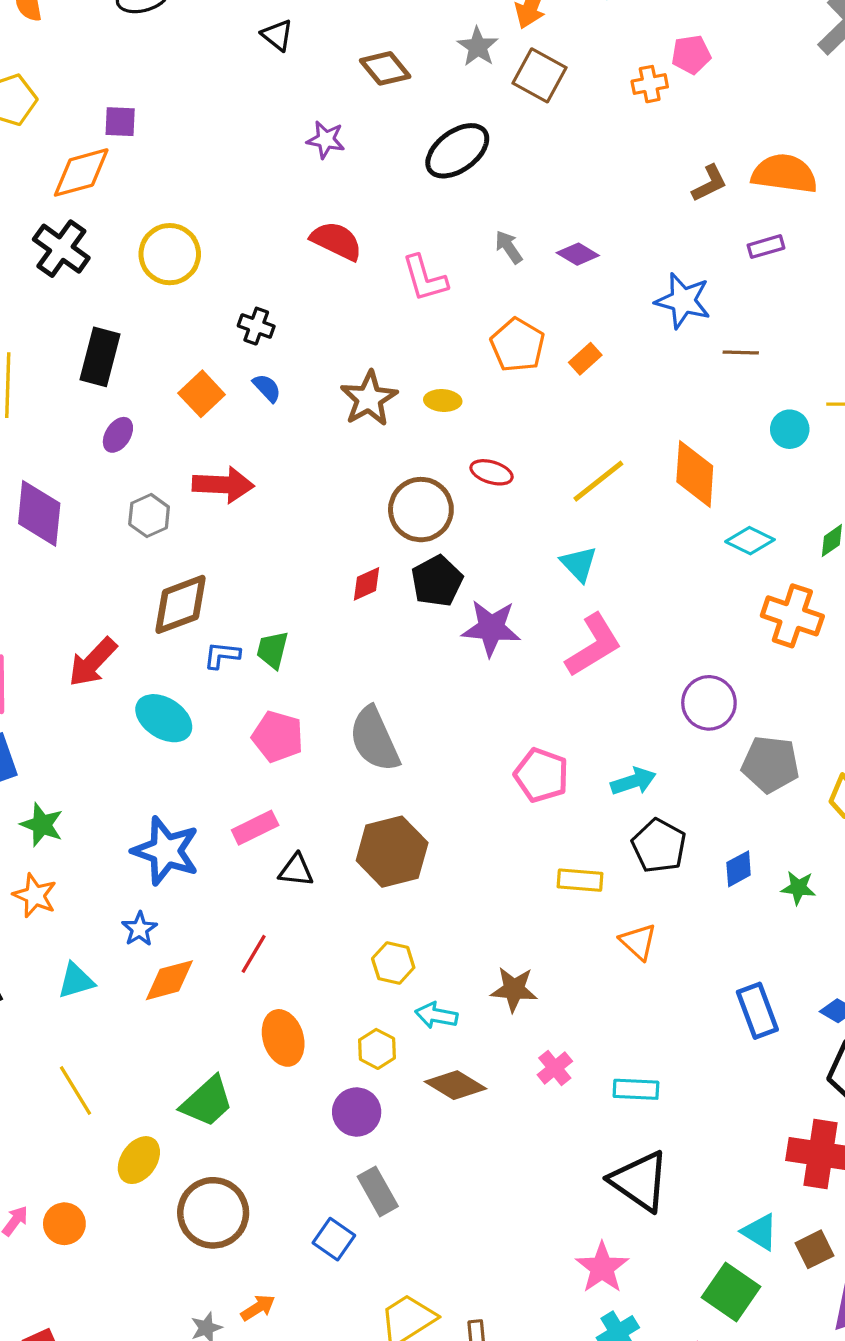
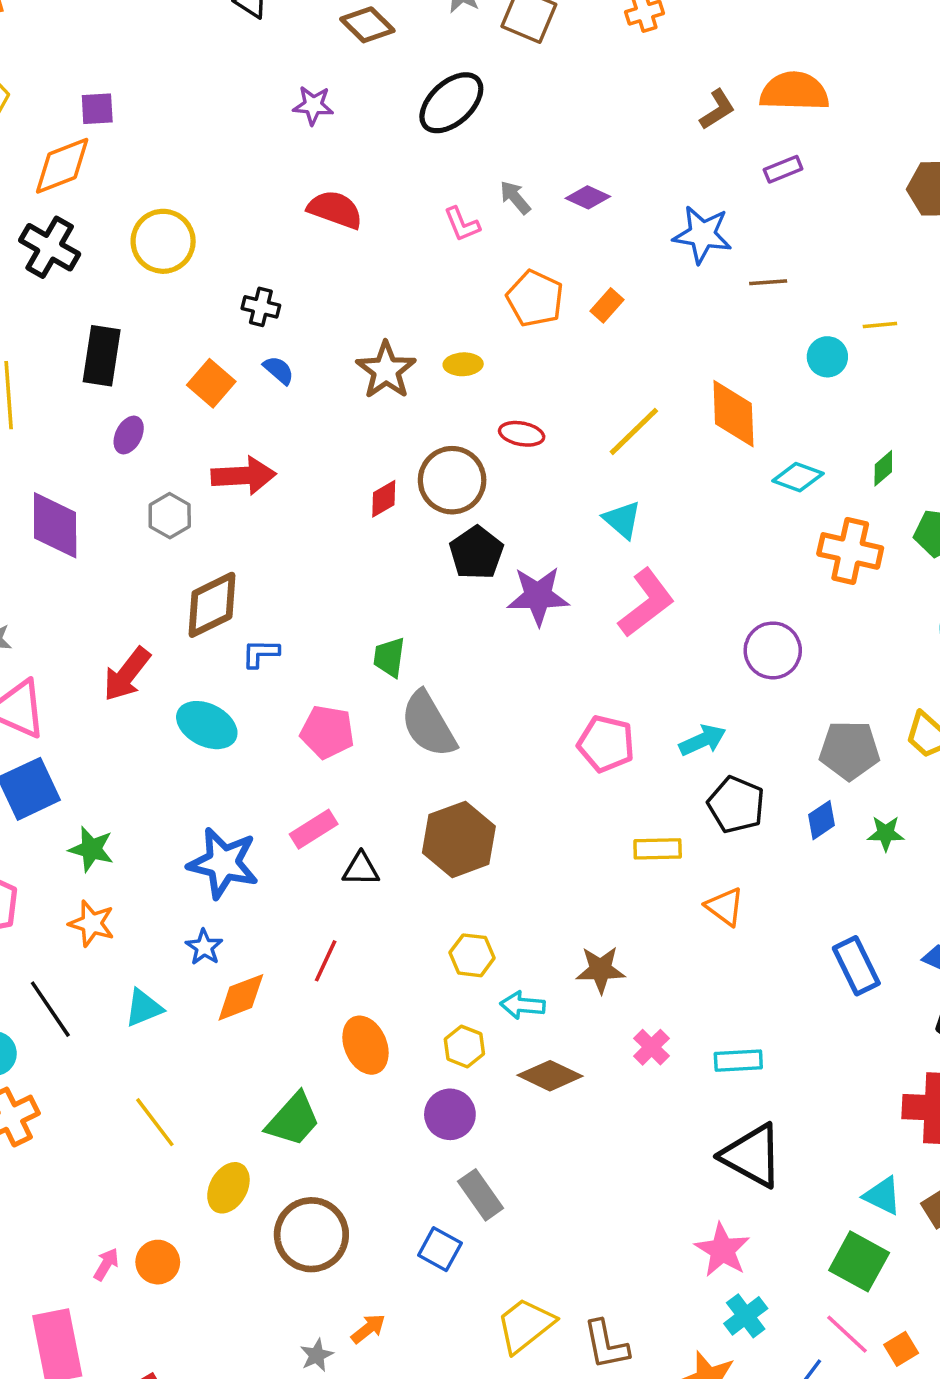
pink L-shape: (425, 278) -> (462, 224), moved, size x0.7
red diamond: (367, 584) -> (384, 499), moved
green trapezoid: (272, 650) -> (389, 657), moved
gray pentagon: (770, 764) -> (849, 750), moved

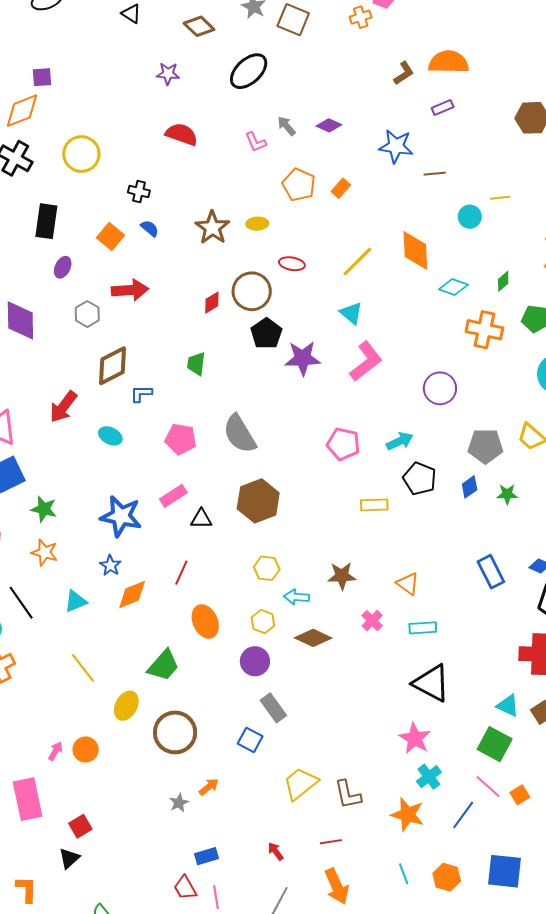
green trapezoid: (389, 657) -> (196, 364), moved
cyan ellipse: (207, 725) -> (110, 436), size x0.7
orange triangle: (725, 907) -> (408, 584), moved

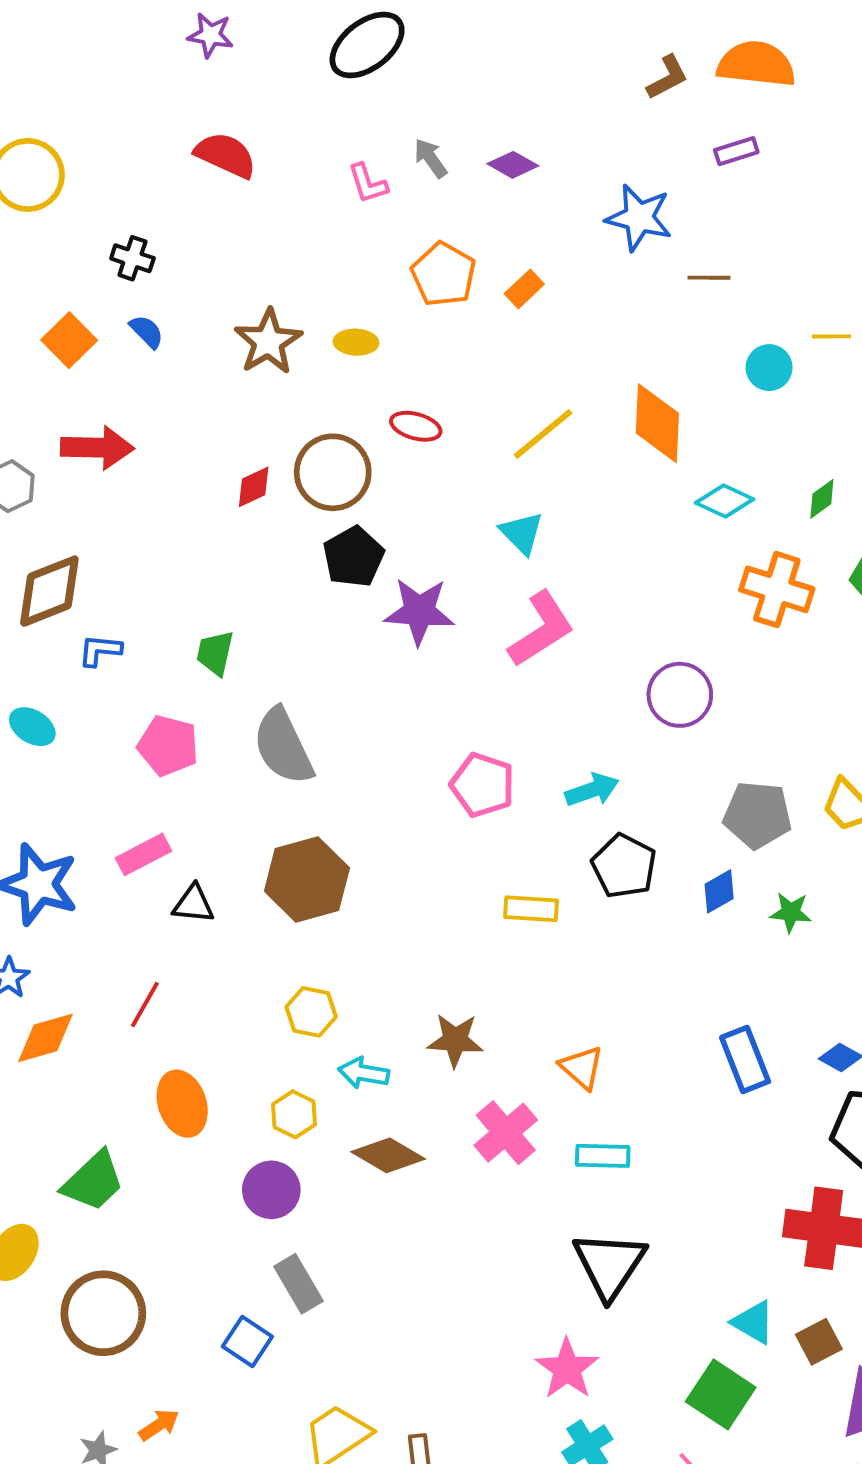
green trapezoid: (196, 364) -> (215, 653), moved
pink cross: (372, 621) -> (506, 1133), size x1.5
black triangle: (431, 683) -> (609, 1265), turned 30

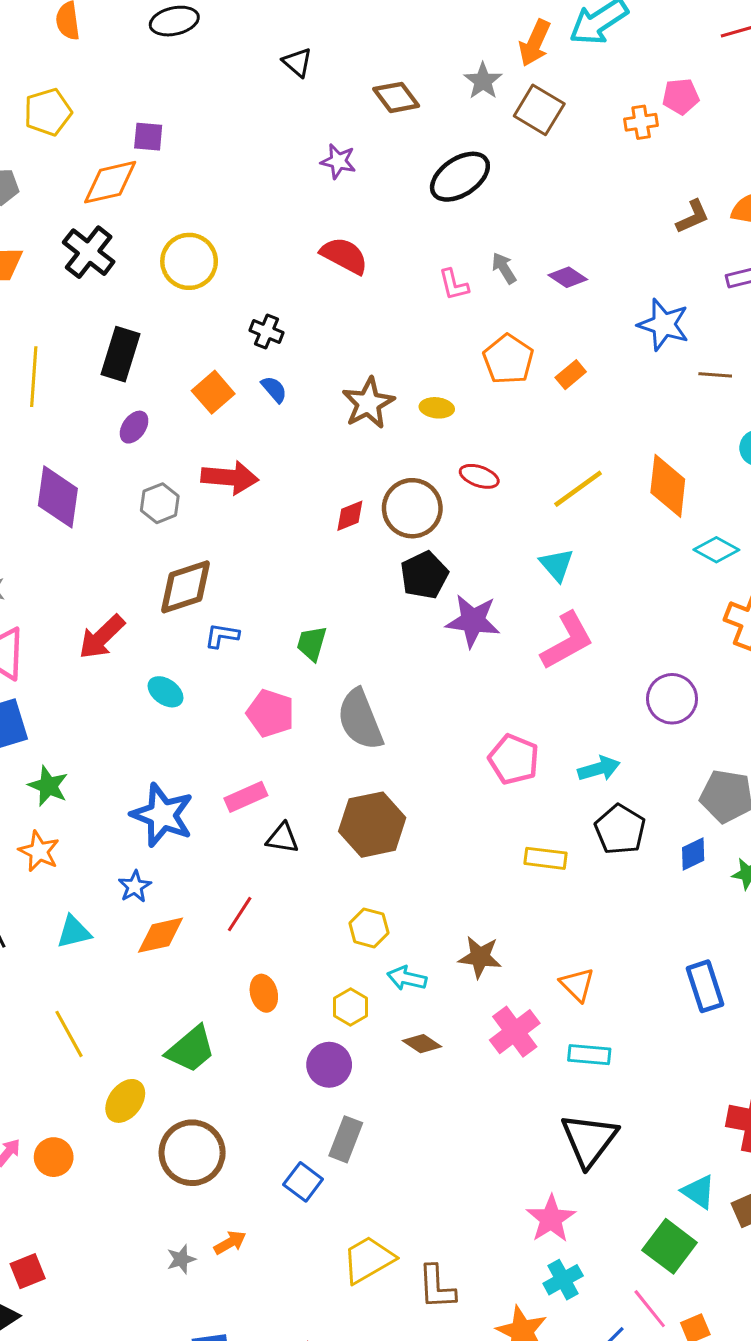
orange ellipse: (182, 1104) -> (264, 993), size x0.7
brown diamond: (388, 1155) -> (422, 1044), size x0.7
gray rectangle: (299, 1284) -> (346, 1139), turned 48

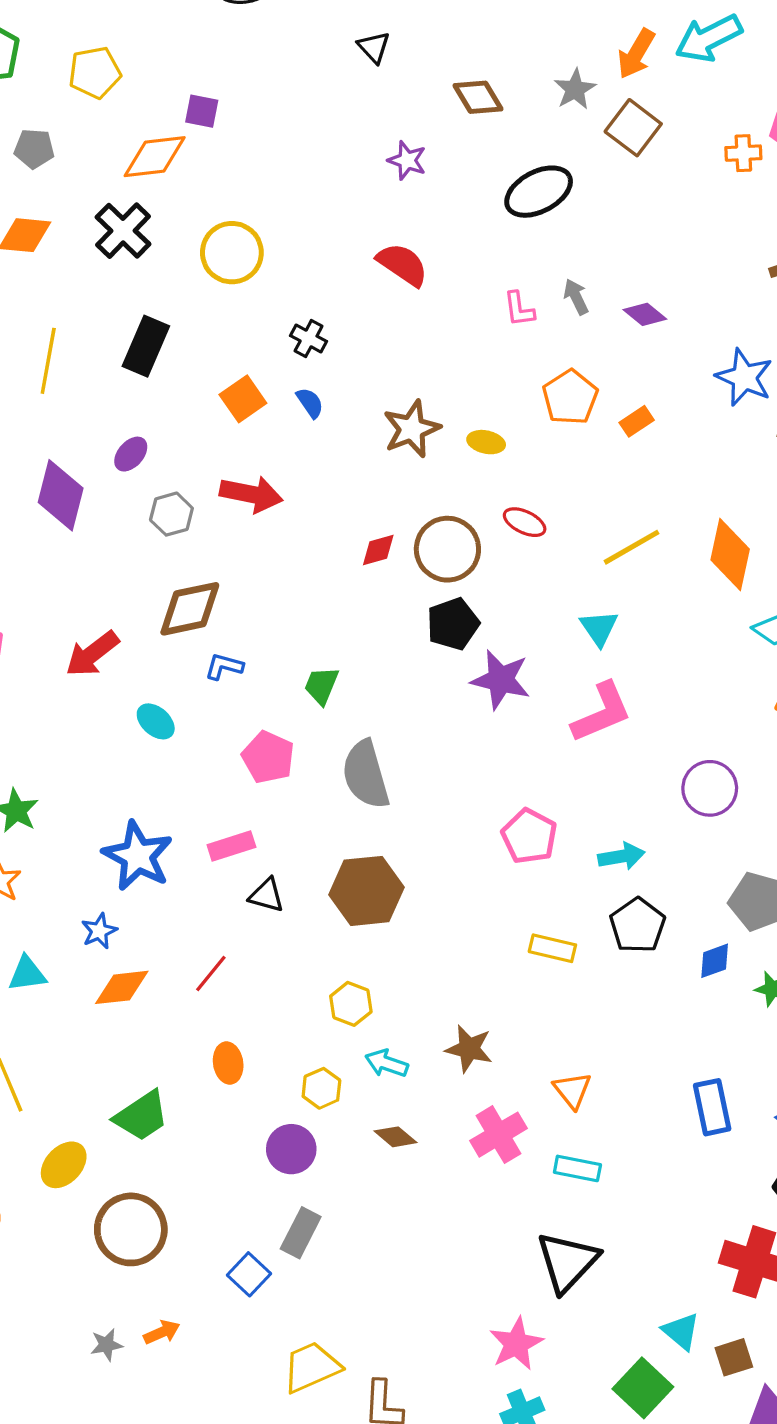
purple ellipse: (134, 427) -> (131, 454), moved

